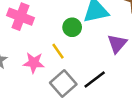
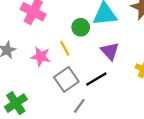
purple triangle: (117, 44) -> (110, 51), moved, turned -30

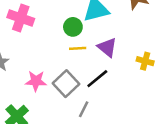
yellow line: (65, 48) -> (78, 48), moved, turned -56
pink star: (41, 57) -> (36, 81), moved

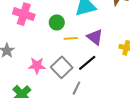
green circle: (73, 27) -> (57, 22), moved

